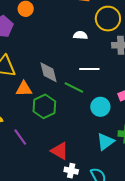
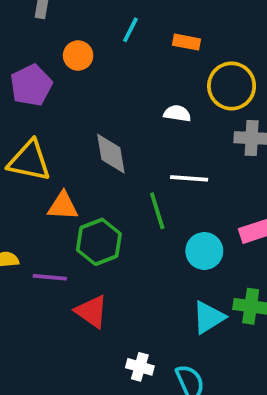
gray diamond: (48, 72) -> (111, 154), moved
green line: (74, 88) -> (157, 211), turned 42
purple line: (20, 137) -> (50, 277), moved, turned -54
red triangle: (60, 151) -> (92, 311), moved

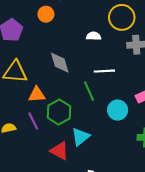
orange circle: (78, 56) -> (46, 14), moved
purple line: (50, 277) -> (33, 121), moved, turned 66
cyan triangle: (209, 317) -> (81, 137), moved

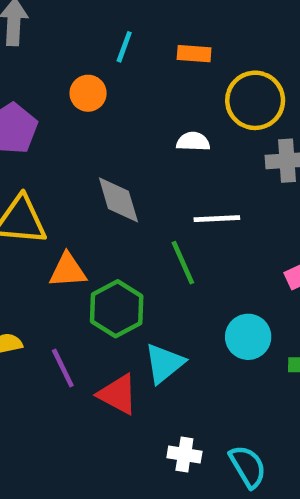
cyan circle: (118, 110) -> (248, 337), moved
purple line: (33, 121) -> (63, 368), moved

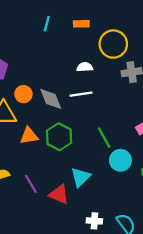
orange circle: (88, 93) -> (23, 94), moved
white line: (217, 219) -> (81, 94), moved
green line: (183, 263) -> (104, 138), moved
green hexagon: (117, 309) -> (59, 137), moved

